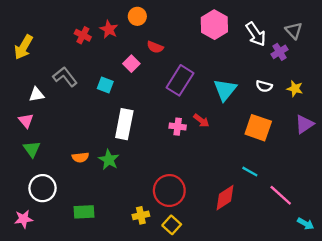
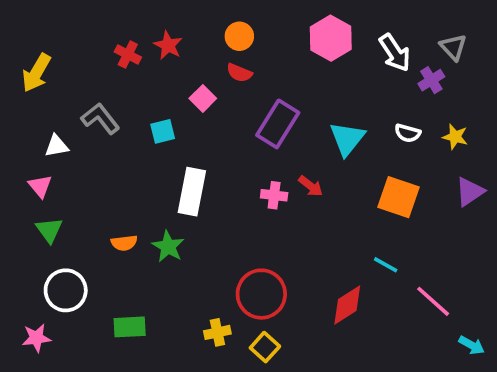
orange circle: (137, 16) -> (239, 36), moved
cyan square: (105, 85) -> (163, 131), turned -35

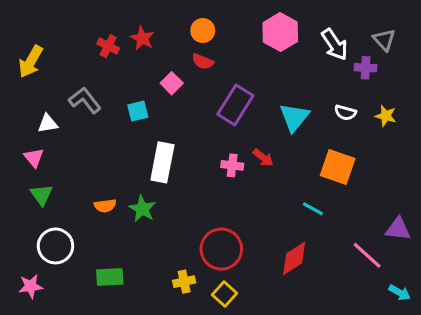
purple cross: (431, 80) -> (366, 68), turned 35
purple triangle: (470, 192) -> (398, 229), moved, turned 40
cyan line: (386, 265) -> (313, 209), moved

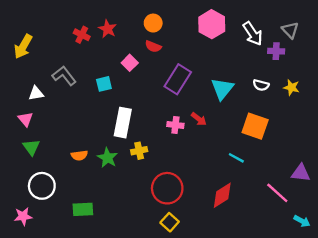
yellow cross: (184, 282) -> (139, 151), moved

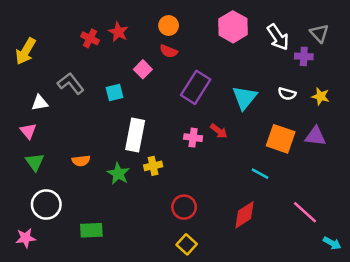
orange semicircle: (79, 155) -> (81, 161), moved
purple triangle: (301, 173) -> (315, 136), moved
red circle: (167, 188) -> (184, 207), size x0.7

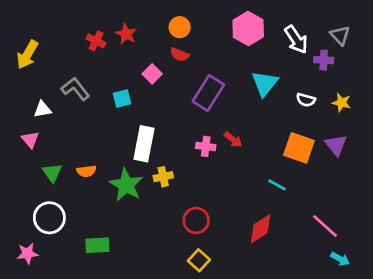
cyan triangle: (245, 98) -> (265, 83), moved
purple triangle: (315, 136) -> (336, 145), turned 45
green triangle: (35, 162) -> (52, 173), moved
green star: (118, 174) -> (126, 185), size x1.4
cyan arrow: (332, 243) -> (340, 259), moved

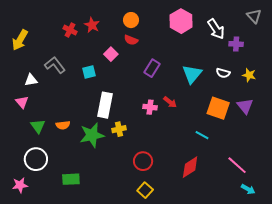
gray triangle: (340, 35) -> (254, 16), moved
cyan triangle: (265, 83) -> (192, 74), moved
purple rectangle: (208, 93) -> (152, 68), size x0.7
green star: (126, 185) -> (92, 135), turned 30

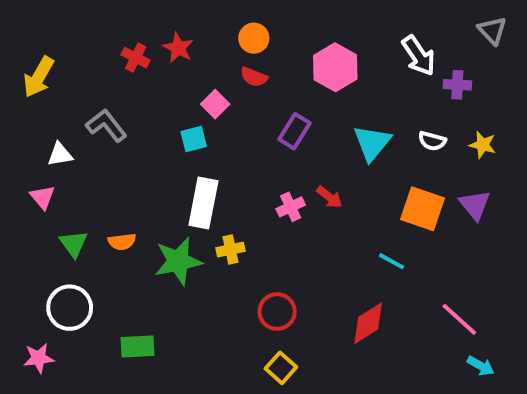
pink hexagon: (181, 21) -> (335, 67), moved
cyan square: (89, 72) -> (194, 139), moved
pink cross: (150, 107) -> (291, 207), turned -32

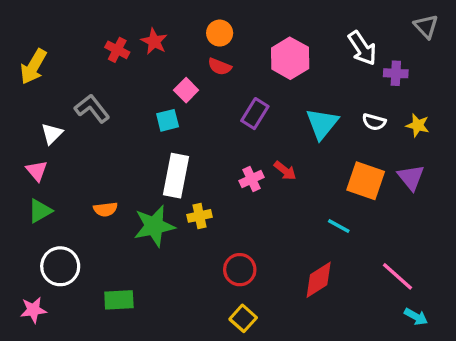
white triangle: (60, 155) -> (52, 134), turned -35
green triangle: (73, 244) -> (40, 211), moved, turned 36

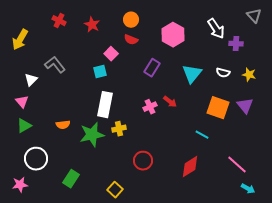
red cross: (117, 50) -> (59, 21), moved
green rectangle: (119, 300) -> (71, 179), turned -54
yellow square: (243, 318) -> (115, 190), moved

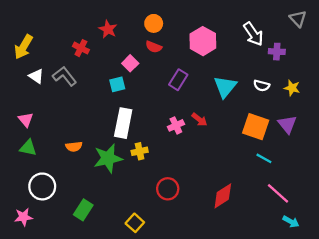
red cross: (59, 21) -> (81, 48), moved
white triangle: (31, 80) -> (36, 76), moved, turned -40
green triangle: (24, 126) -> (28, 148), turned 42
cyan line: (202, 135) -> (264, 158), moved

